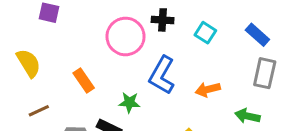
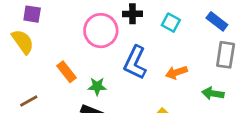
yellow semicircle: (29, 63) -> (23, 42), moved
green star: (129, 102) -> (97, 86), moved

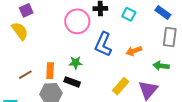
purple square: (32, 14) -> (26, 10), turned -32
orange rectangle: (67, 72) -> (50, 71), moved, turned 42

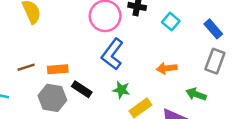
blue L-shape: (103, 44) -> (112, 54), moved
green star: (76, 63) -> (121, 90), moved
orange rectangle: (50, 71) -> (58, 69), turned 70

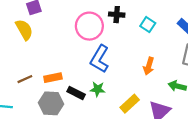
orange arrow: (167, 68) -> (149, 66), turned -60
green star: (121, 90) -> (97, 89), moved

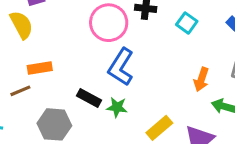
orange arrow: (149, 66) -> (201, 79), moved
orange rectangle: (53, 78) -> (40, 68), moved
black rectangle: (76, 93) -> (89, 98), moved

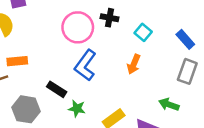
orange arrow: (201, 79) -> (134, 64), moved
green star: (117, 107) -> (77, 109), moved

